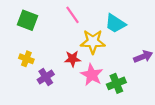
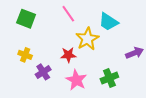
yellow star: (93, 42) -> (87, 39), turned -30
pink star: (92, 75) -> (76, 80), moved

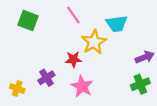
cyan trapezoid: (108, 22) -> (117, 24), turned -40
yellow cross: (25, 55) -> (17, 89), moved
green cross: (109, 78) -> (140, 84), moved

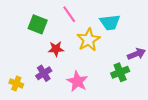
green square: (28, 20) -> (38, 24), moved
red star: (73, 59) -> (56, 49), moved
green cross: (140, 84) -> (120, 72), moved

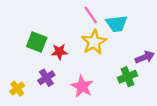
pink line: (69, 14) -> (91, 15), moved
green square: (38, 24) -> (37, 42), moved
yellow cross: (16, 83) -> (17, 89), turned 32

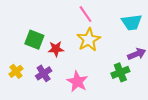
cyan trapezoid: (117, 24) -> (132, 22), moved
yellow cross: (17, 89) -> (16, 71), moved

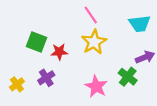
yellow cross: (16, 71) -> (17, 84), moved
green cross: (120, 72) -> (128, 77), turned -30
pink star: (77, 82) -> (96, 86), moved

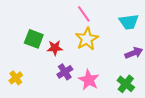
green cross: (128, 77) -> (126, 84), moved
purple cross: (46, 78) -> (65, 72), moved

